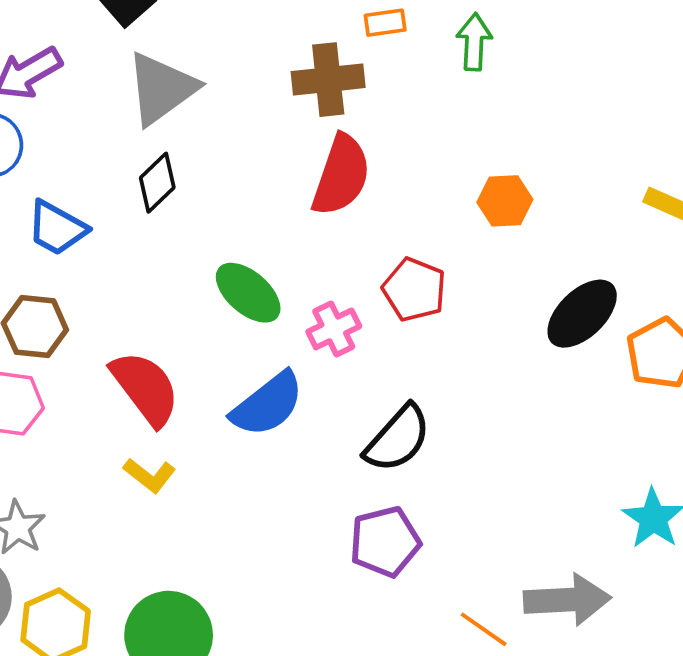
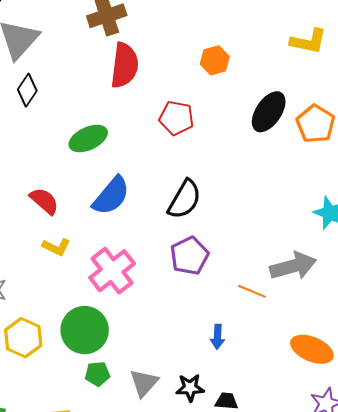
green ellipse: (248, 293) -> (88, 138), turned -54
pink cross: (334, 329) -> (112, 271), moved, size x1.6
red semicircle: (145, 388) -> (44, 201), size x0.7

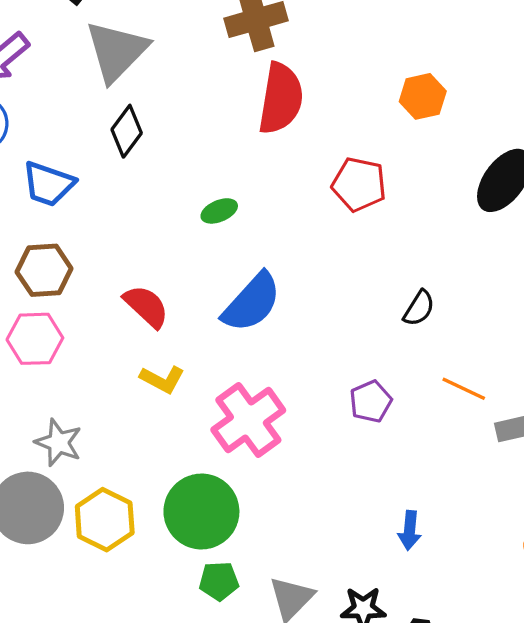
green ellipse: (88, 138) -> (219, 211), size x0.6
black semicircle: (184, 199) -> (419, 308), moved, size x0.6
purple pentagon: (189, 256) -> (371, 401), size x0.7
orange line: (252, 291) -> (464, 389), moved

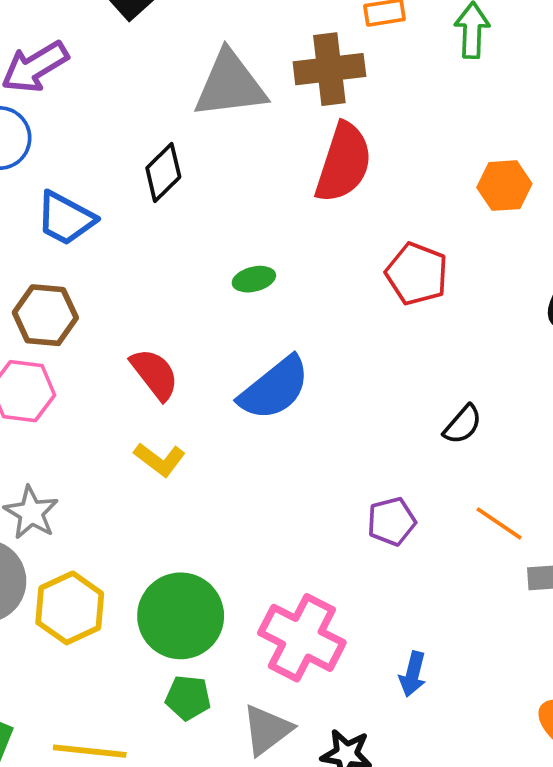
gray triangle: (117, 51) -> (230, 85), moved, turned 30
pink cross: (248, 420) -> (302, 638), moved, turned -36

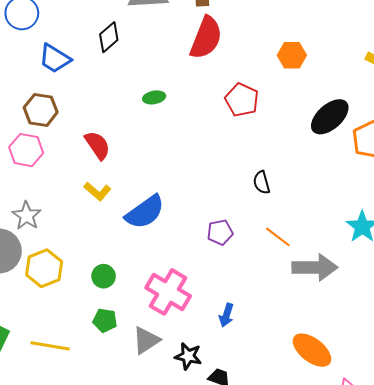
blue semicircle: (274, 388) -> (145, 212), moved
black semicircle: (463, 424) -> (262, 182), turned 120
green circle: (181, 616) -> (104, 276), size x0.5

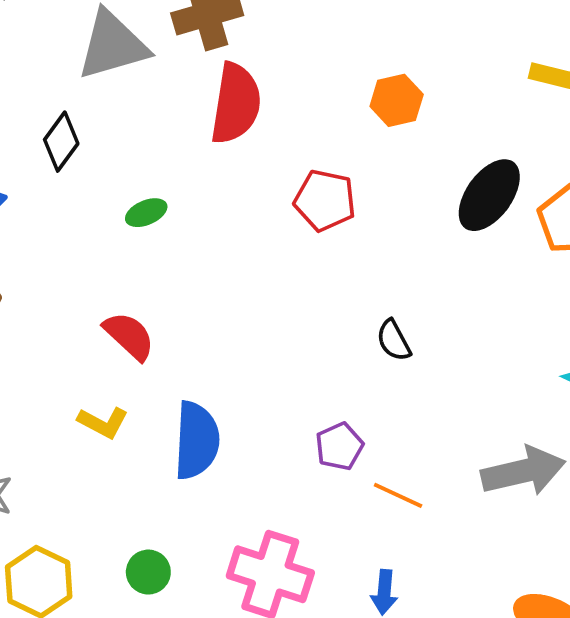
green ellipse: (154, 97) -> (146, 213), moved
red semicircle: (97, 145) -> (129, 336), moved
blue semicircle: (145, 212) -> (197, 440), turned -39
orange line: (278, 237) -> (398, 495), moved

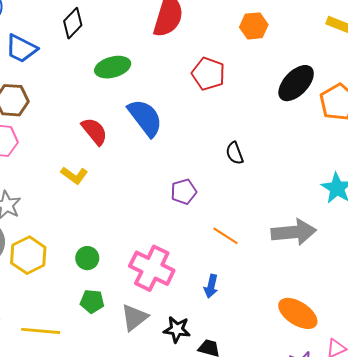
green ellipse: (146, 213) -> (113, 67), size x1.6
blue semicircle: (197, 440) -> (145, 118), moved, turned -48
purple pentagon: (339, 446) -> (184, 192), moved

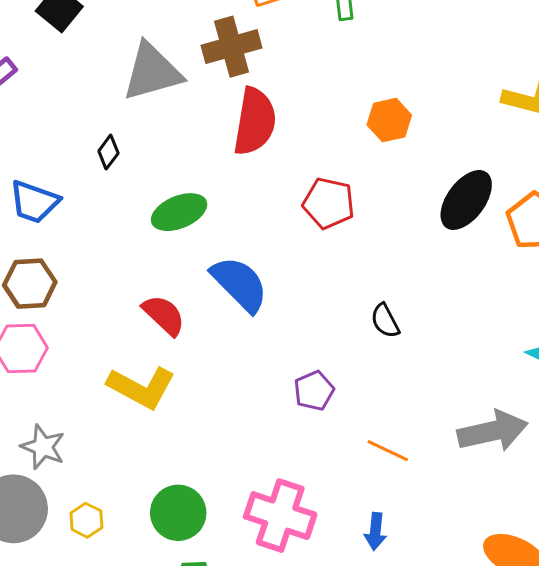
black diamond: (73, 23) -> (108, 152), size x0.7
yellow L-shape: (74, 175) -> (141, 387), size x1.6
yellow hexagon: (28, 255) -> (86, 520), size x0.6
green circle: (87, 258) -> (178, 513), size x1.5

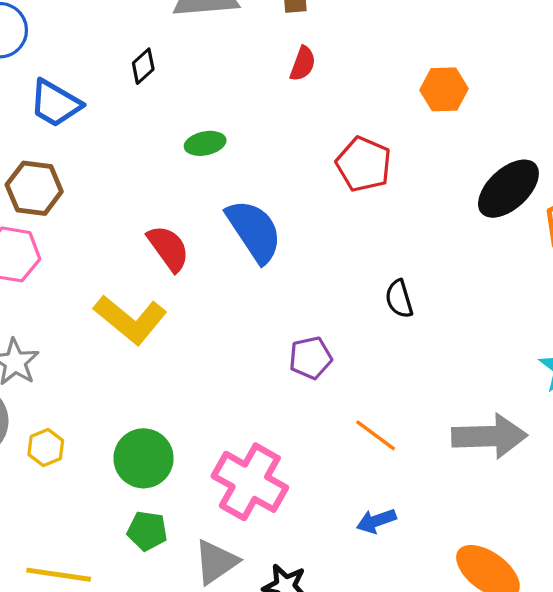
red semicircle: (255, 121) -> (303, 64), size x0.5
green ellipse: (179, 212) -> (205, 143), size x0.7
blue arrow: (375, 531) -> (376, 521), moved, turned 54

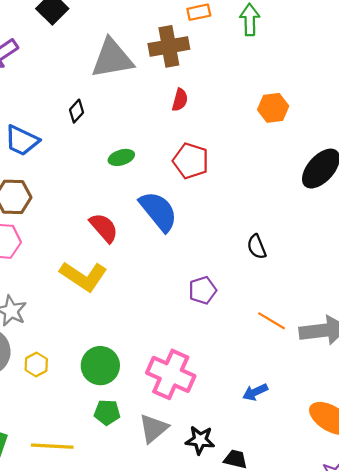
red pentagon: (364, 164) -> (191, 161), moved
orange line: (376, 435) -> (272, 321), moved

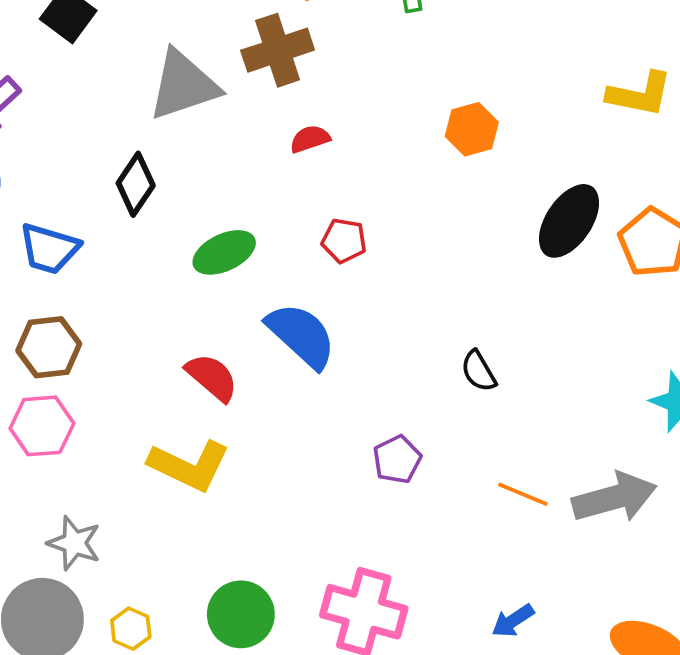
red semicircle: (180, 100) -> (310, 139), turned -115
black diamond: (77, 111) -> (136, 184), size x1.5
green ellipse: (121, 157) -> (224, 252), size x1.4
red pentagon: (191, 161) -> (344, 241), size x0.7

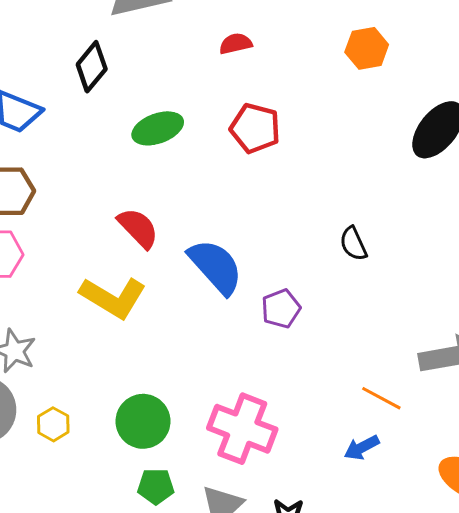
red pentagon: (344, 241) -> (255, 128), size x1.4
blue semicircle: (301, 335) -> (216, 267), moved
orange line: (523, 494) -> (381, 398), moved

